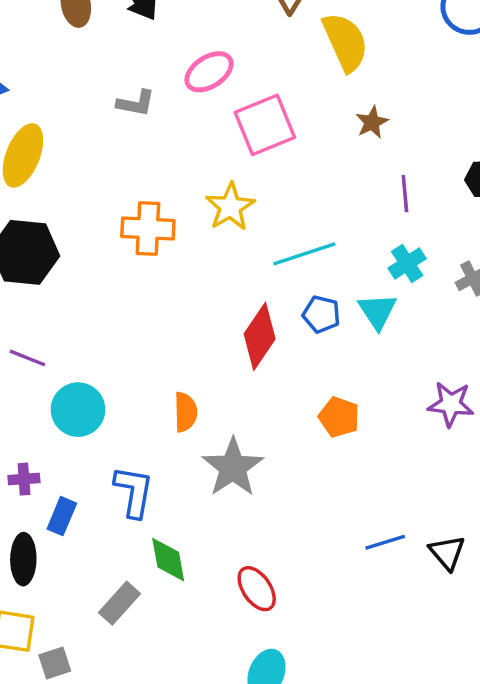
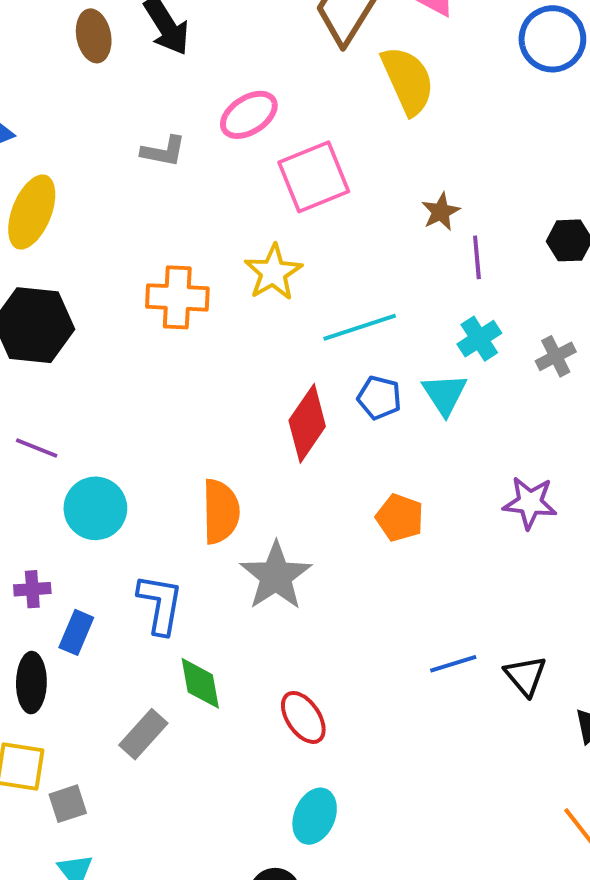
brown star: (372, 122) -> (441, 212), moved
orange semicircle: (185, 412) -> (221, 511), size x1.4

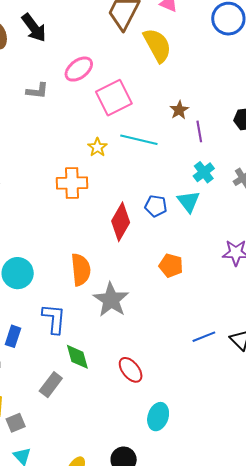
yellow star: (273, 272) -> (97, 147), size x0.7
orange cross: (177, 297) -> (72, 183), moved
cyan line: (360, 327) -> (139, 140), moved, turned 36
cyan ellipse: (315, 816) -> (158, 417), moved

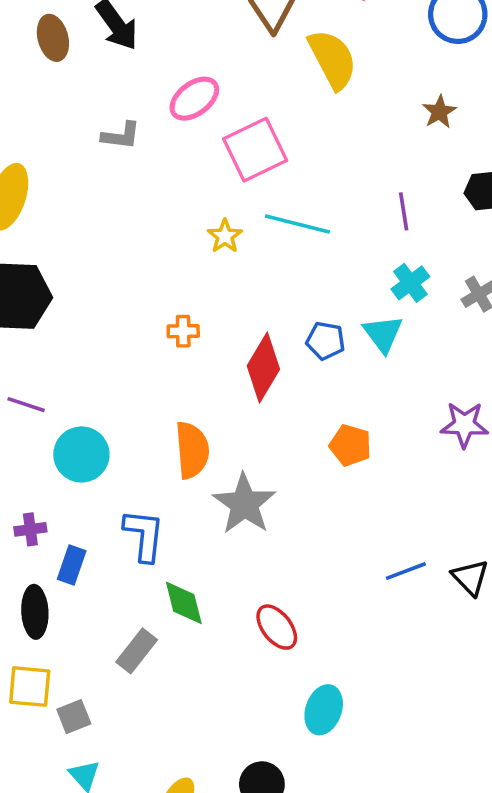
brown star: (179, 110) -> (439, 112), moved
orange cross: (72, 183) -> (183, 331), moved, size x0.6

